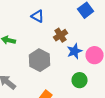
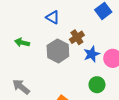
gray hexagon: (40, 60) -> (58, 51), moved

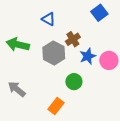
green arrow: (22, 43) -> (18, 45), size x1.5
green circle: (97, 85) -> (74, 82), moved

